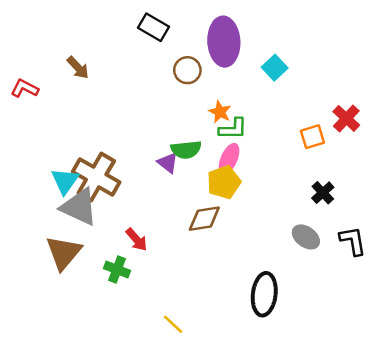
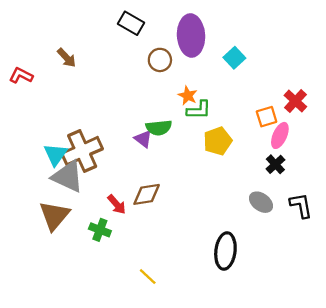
pink ellipse: (229, 159) -> (280, 135), moved
brown cross: (96, 177) -> (82, 151), turned 36
yellow pentagon: (224, 182) -> (218, 141), moved
brown diamond: (204, 219) -> (147, 194), moved

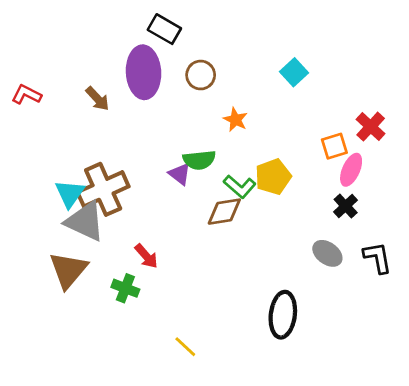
purple ellipse: (191, 36) -> (144, 72), moved
brown arrow: (67, 58) -> (98, 99), moved
green L-shape: (199, 110) -> (240, 186), moved, turned 40
brown diamond: (147, 194) -> (224, 212), moved

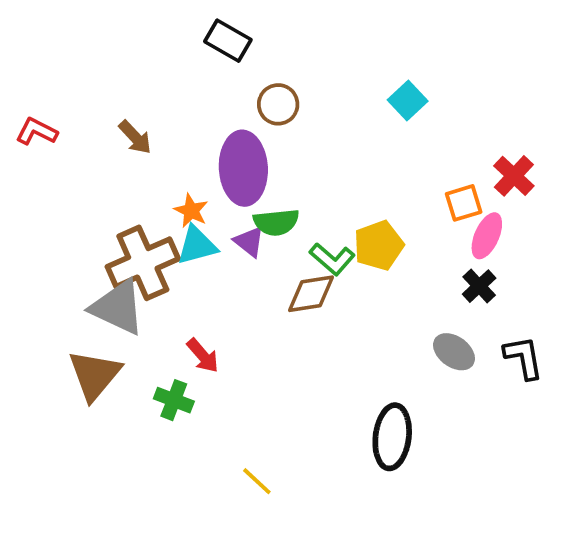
purple ellipse: (144, 72) -> (243, 168), moved
orange star: (235, 120) -> (191, 211), moved
cyan triangle: (70, 193) -> (197, 245), moved, turned 40

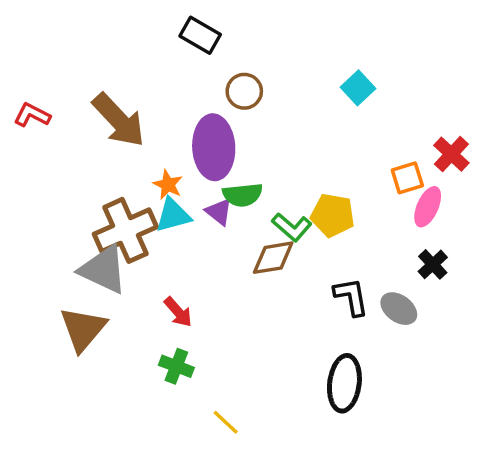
brown arrow: (135, 137) -> (119, 120), size x1.8
yellow pentagon: (379, 245) -> (333, 215), turned 30
black cross: (479, 286) -> (433, 264), moved
black L-shape: (524, 358) -> (351, 297), moved
green cross: (174, 400) -> (176, 366), moved

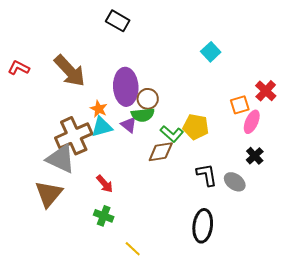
brown circle: (244, 91) -> (148, 99), moved

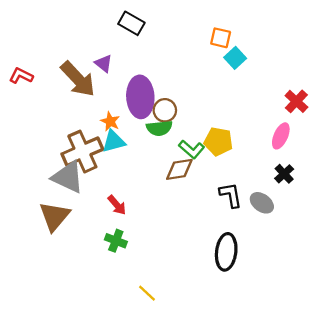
orange square: (240, 105) -> (221, 38), moved, turned 30
purple triangle: (129, 125) -> (104, 63), moved
yellow line: (133, 249) -> (147, 293), moved

